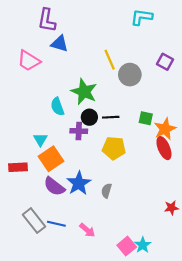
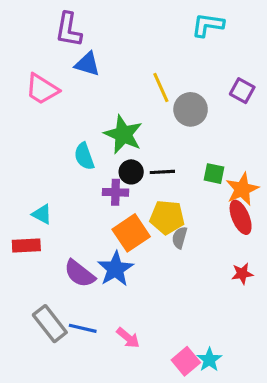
cyan triangle: (40, 140) -> (42, 214), moved, turned -32
orange square: (51, 159) -> (131, 233), moved
gray semicircle: (106, 191) -> (180, 238), moved
red star: (171, 208) -> (242, 274), moved

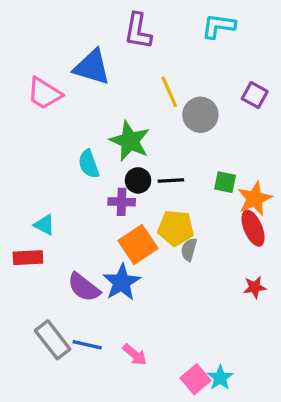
purple L-shape: (69, 30) -> (138, 31), moved
blue triangle: (87, 64) -> (92, 67), size x1.4

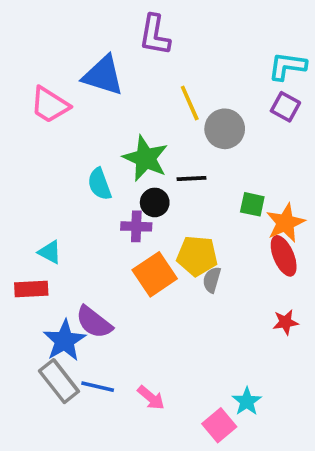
cyan L-shape: (219, 26) -> (287, 66), moved
black line: (171, 180) -> (192, 179), moved
blue star: (122, 282) -> (64, 341), moved
cyan star: (220, 378) -> (247, 401), moved

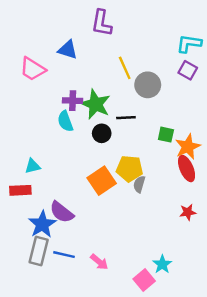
blue triangle: (103, 75) -> (68, 50), size x0.7
purple cross: (136, 226) -> (73, 101), moved
cyan triangle: (50, 252) -> (33, 166), turned -42
gray rectangle: (59, 381) -> (39, 251), turned 52

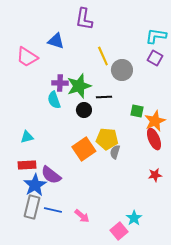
green star: (96, 104) -> (79, 86), turned 30
red rectangle: (20, 190) -> (27, 165), moved

